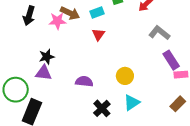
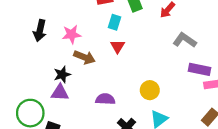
brown arrow: (70, 13) -> (84, 57), moved
cyan rectangle: (97, 13) -> (115, 22), turned -48
purple rectangle: (171, 60) -> (199, 69), turned -42

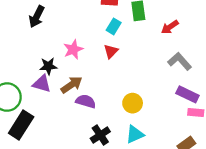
pink star: (72, 34) -> (73, 49), moved, turned -30
brown arrow: (84, 57) -> (72, 85), moved, turned -70

